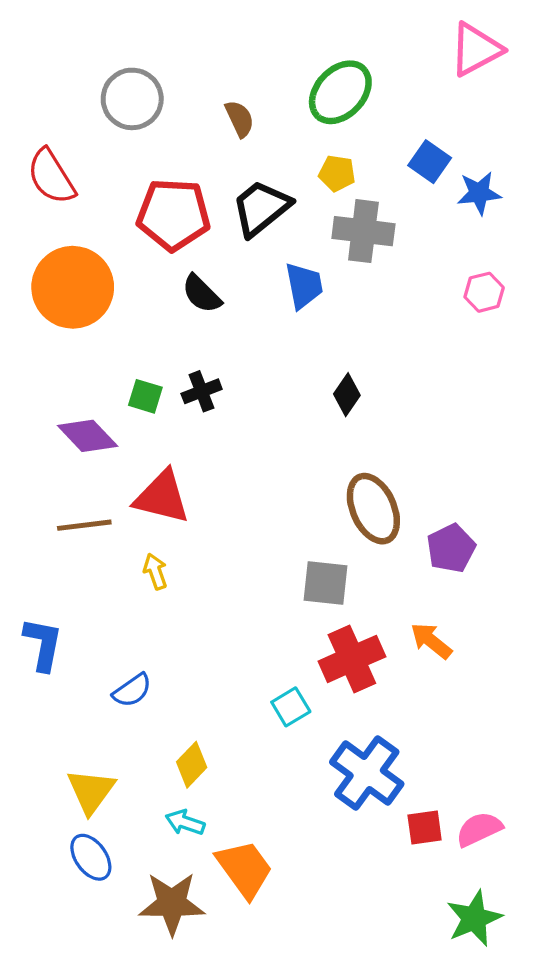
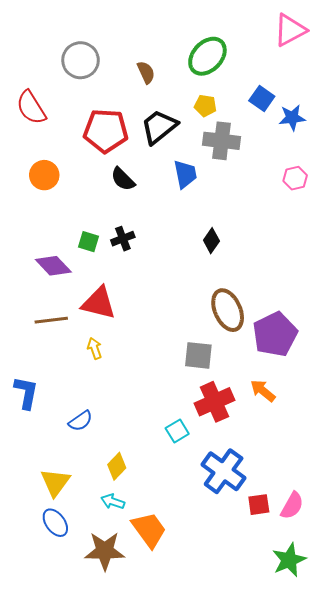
orange circle: (73, 287) -> (44, 175), size x0.6
purple pentagon: (451, 548) -> (275, 334), size x1.5
pink semicircle: (479, 829) -> (292, 506), turned 144

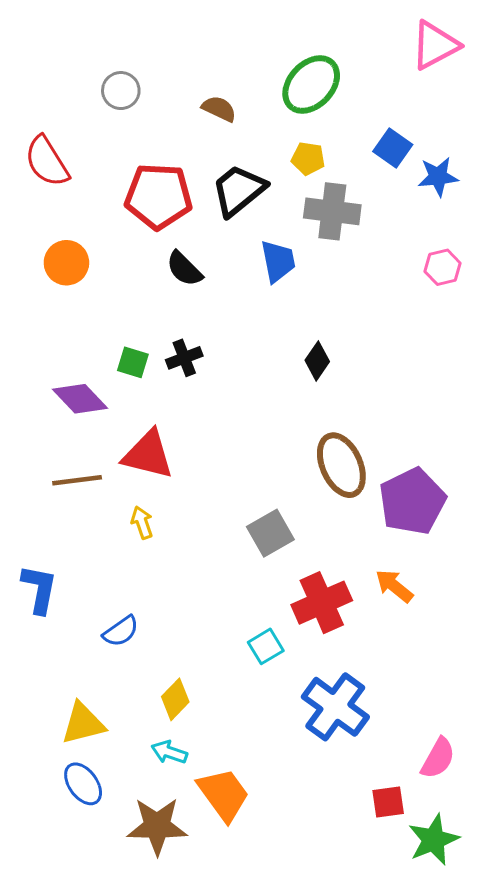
gray circle: (81, 60) -> (121, 91), size x0.7
brown semicircle: (146, 72) -> (219, 109), turned -40
gray square: (198, 355) -> (270, 533), moved, turned -36
yellow triangle: (55, 482) -> (83, 723), turned 40
red square: (259, 505) -> (388, 802), moved

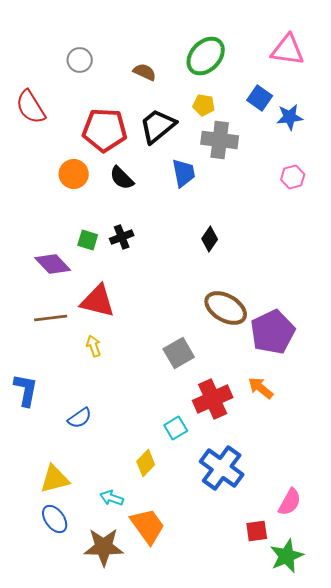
pink triangle: (435, 45) -> (288, 50), moved, turned 36
orange circle: (66, 263) -> (74, 174), moved
brown ellipse: (341, 465) -> (226, 308), turned -36
yellow diamond: (175, 699) -> (146, 463), moved

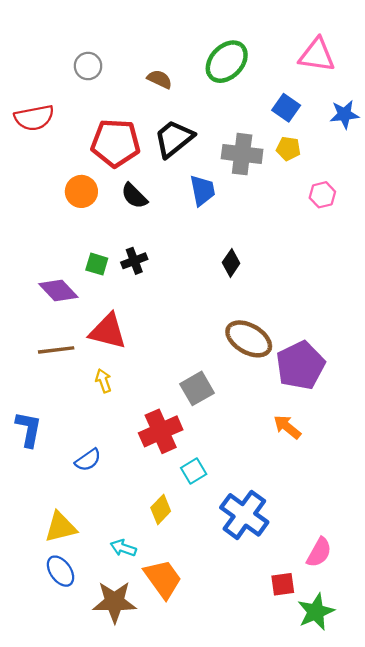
yellow pentagon: (204, 105) -> (288, 149), moved
red semicircle: (31, 107) -> (34, 118), turned -69
blue star: (290, 117) -> (344, 114), moved
red cross: (213, 399) -> (161, 431), moved

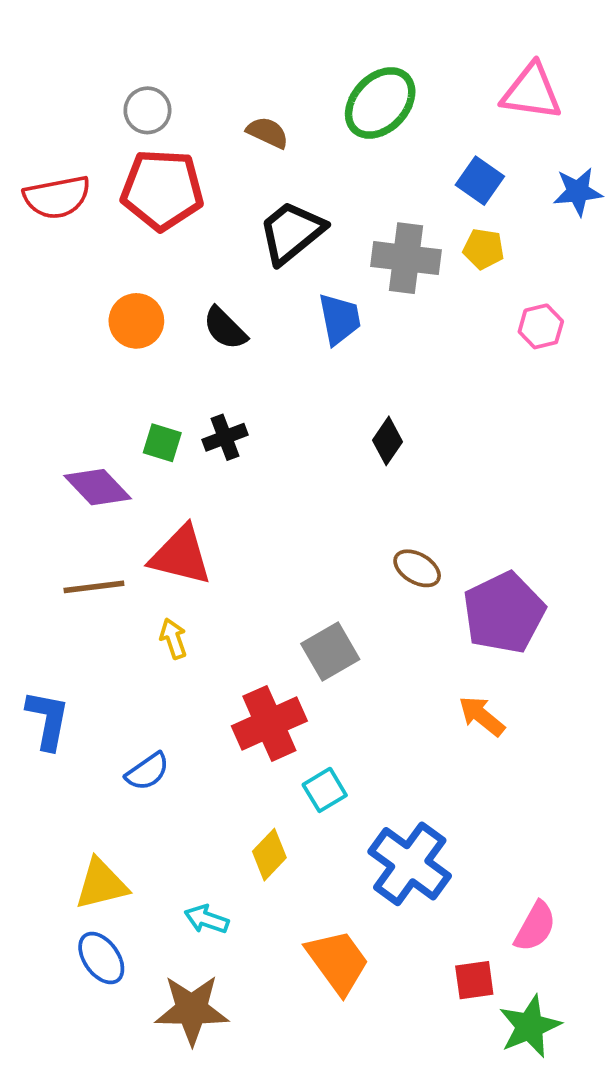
red pentagon: (116, 143) -> (162, 190), moved
brown ellipse: (249, 339) -> (417, 568), size x0.6
orange trapezoid: (163, 579) -> (338, 962), moved

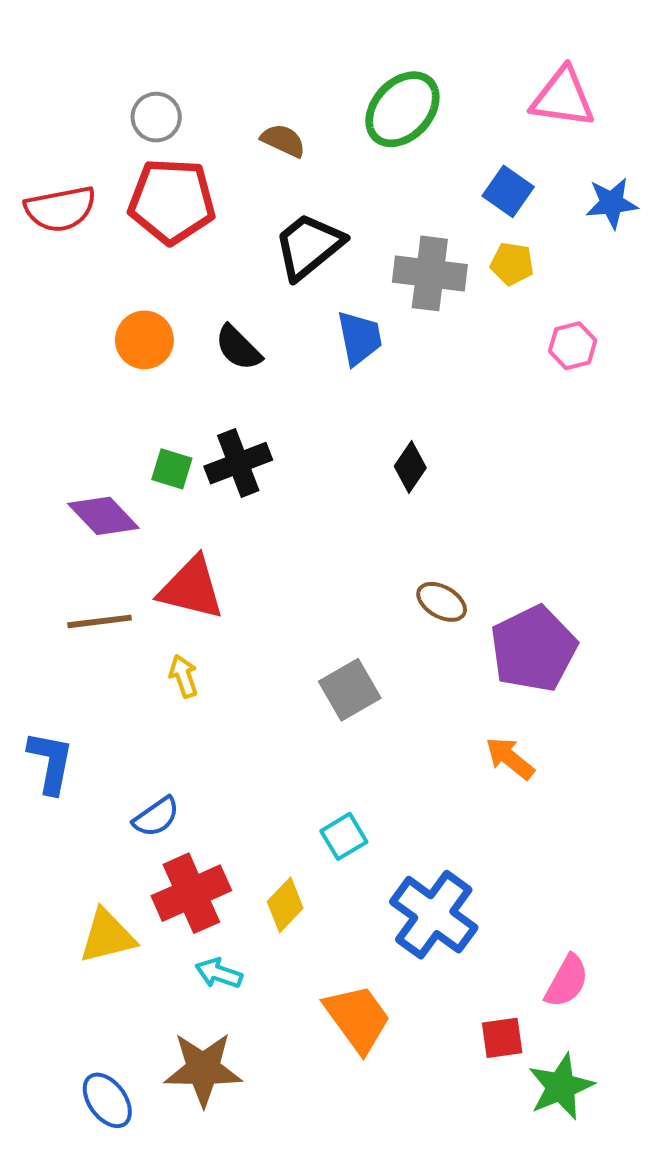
black cross: (225, 437) -> (238, 463), size x1.4
red cross: (269, 723) -> (191, 893), moved
blue ellipse: (101, 958) -> (107, 1100), moved

